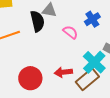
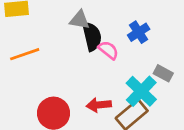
black semicircle: (37, 21) -> (92, 36), moved

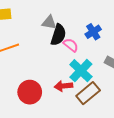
black semicircle: (92, 36) -> (58, 35), turned 30
cyan cross: (141, 91) -> (81, 71), moved

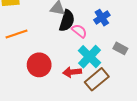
red circle: (30, 92) -> (39, 65), moved

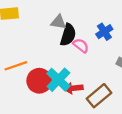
orange line: (16, 34) -> (16, 66), moved
cyan cross: (90, 57) -> (58, 80), moved

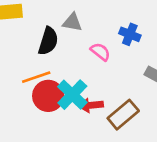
blue cross: (104, 32) -> (130, 34), turned -35
black semicircle: (68, 35) -> (48, 41), moved
orange line: (16, 66) -> (36, 77), moved

